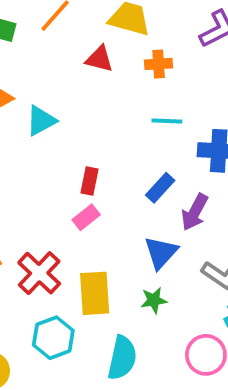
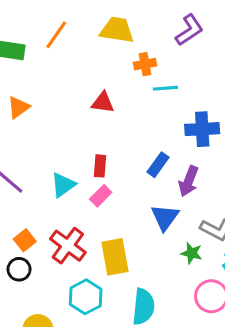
red triangle: (99, 59) -> (103, 103), moved
cyan triangle: (41, 121) -> (63, 185), moved
cyan line: (167, 121) -> (165, 88), moved
green star: (154, 300) -> (192, 253), moved, turned 30

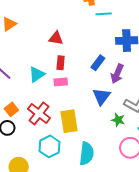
red triangle: (103, 103) -> (56, 38), moved
pink rectangle: (101, 196) -> (61, 82), turned 40

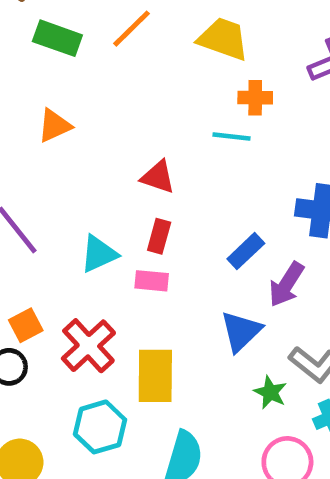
cyan line: (104, 14) -> (232, 136), moved

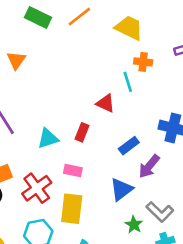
orange triangle: (55, 126) -> (16, 60), moved, turned -36
cyan line: (232, 136) -> (128, 82), turned 60
red triangle: (158, 177) -> (106, 103), moved
pink rectangle: (152, 281) -> (73, 171), moved

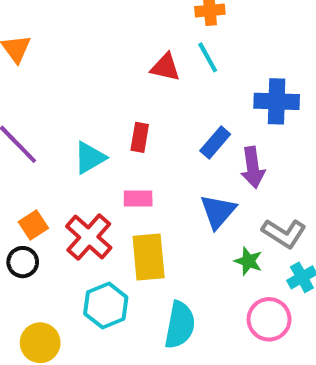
cyan line: (128, 82) -> (208, 57), moved
red triangle: (106, 103) -> (165, 67), moved
purple arrow: (149, 166) -> (253, 167), turned -35

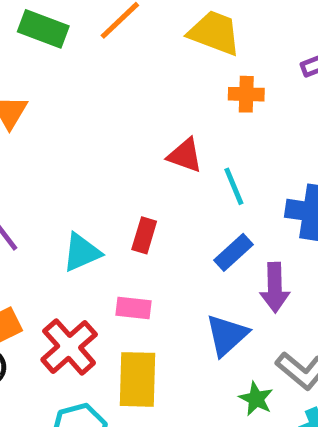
cyan line: (208, 57) -> (234, 186), moved

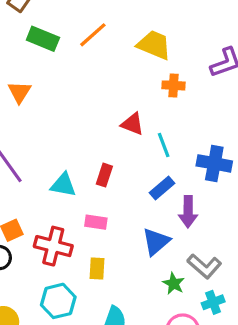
cyan triangle: (82, 252) -> (63, 185), turned 32
red cross: (69, 347) -> (53, 246), turned -36
yellow rectangle: (138, 379) -> (97, 269), size x0.6

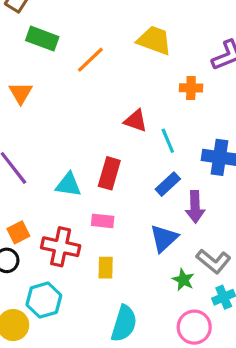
orange line: (93, 35) -> (90, 60), moved
orange cross: (173, 85) -> (191, 88), moved
red rectangle: (104, 175) -> (109, 173), size x1.4
cyan hexagon: (58, 301) -> (44, 300), moved

